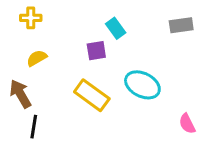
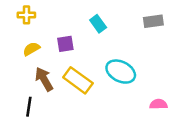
purple square: (96, 51) -> (65, 44), moved
brown arrow: (20, 94) -> (44, 79), moved
pink semicircle: (187, 124) -> (158, 104), turned 114

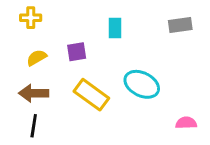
cyan rectangle: (98, 24) -> (115, 28), turned 36
brown arrow: (44, 79) -> (34, 93), moved, turned -60

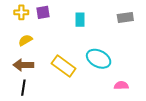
purple square: (77, 52) -> (43, 12), moved
pink semicircle: (186, 123) -> (121, 86), moved

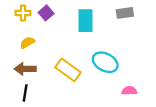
purple square: (43, 12) -> (46, 13), turned -32
gray rectangle: (125, 18) -> (125, 13), moved
cyan rectangle: (80, 20) -> (85, 21), size x1.5

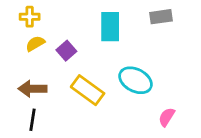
purple square: (46, 13) -> (66, 51), moved
yellow semicircle: (27, 43) -> (35, 44), moved
pink semicircle: (129, 91) -> (167, 117), turned -56

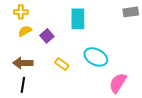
gray rectangle: (161, 17) -> (131, 12), moved
yellow rectangle: (88, 90) -> (62, 64), size x0.6
pink semicircle: (167, 117) -> (118, 83), size x1.5

